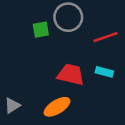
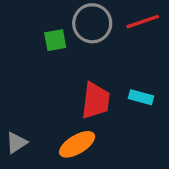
red line: (106, 37) -> (143, 22), moved
red trapezoid: (71, 74) -> (96, 101), turned 84

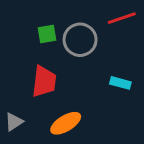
gray circle: (92, 23) -> (80, 40), moved
red trapezoid: (96, 101) -> (44, 81), moved

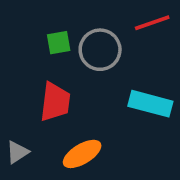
cyan rectangle: (120, 83) -> (150, 104), size x1.6

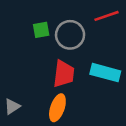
red trapezoid: (55, 102) -> (64, 74), moved
orange ellipse: (82, 154) -> (57, 108), turned -40

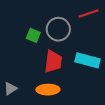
green square: (41, 30) -> (33, 35), moved, turned 32
orange ellipse: (57, 108) -> (48, 90), turned 70

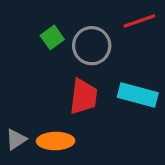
green square: (33, 35) -> (52, 37), moved, turned 32
orange ellipse: (48, 90) -> (56, 141), moved

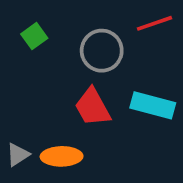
green square: (52, 37) -> (34, 36), moved
red trapezoid: (83, 97) -> (93, 107), turned 144

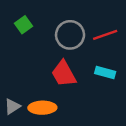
red line: (155, 23) -> (105, 35), moved
cyan rectangle: (153, 105) -> (105, 73), size x0.7

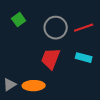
red trapezoid: (64, 74) -> (51, 59), turned 50

